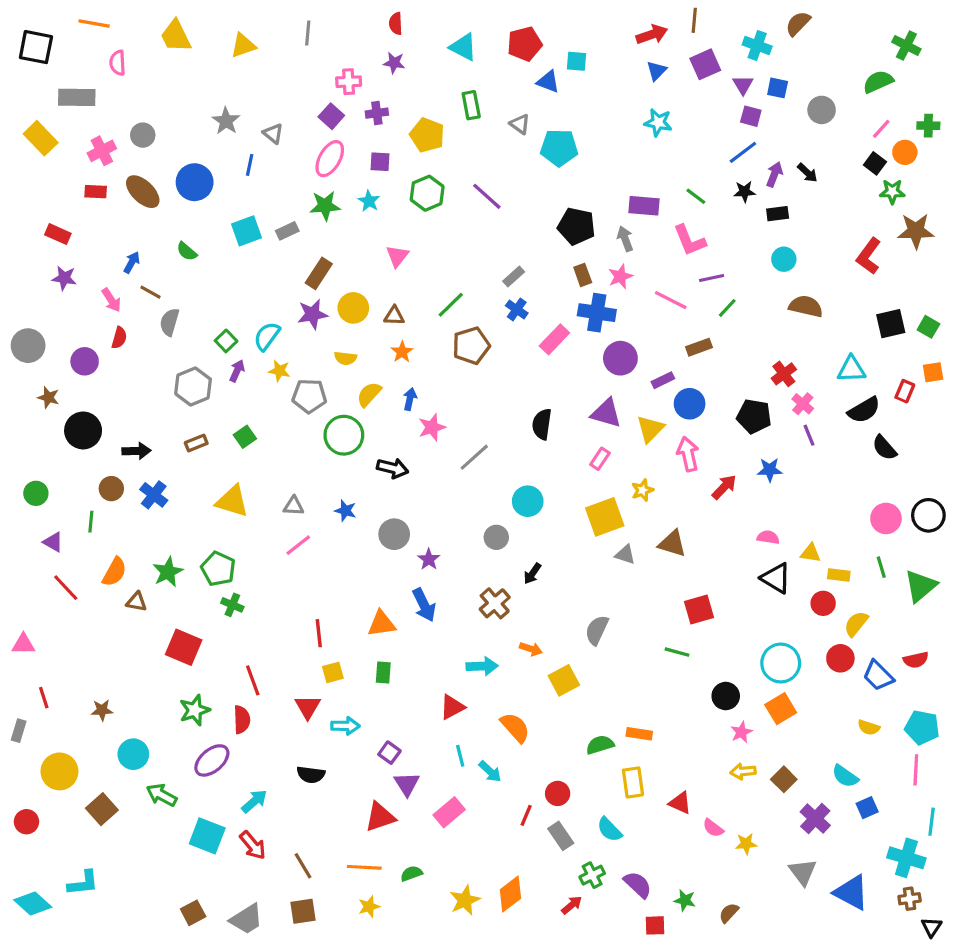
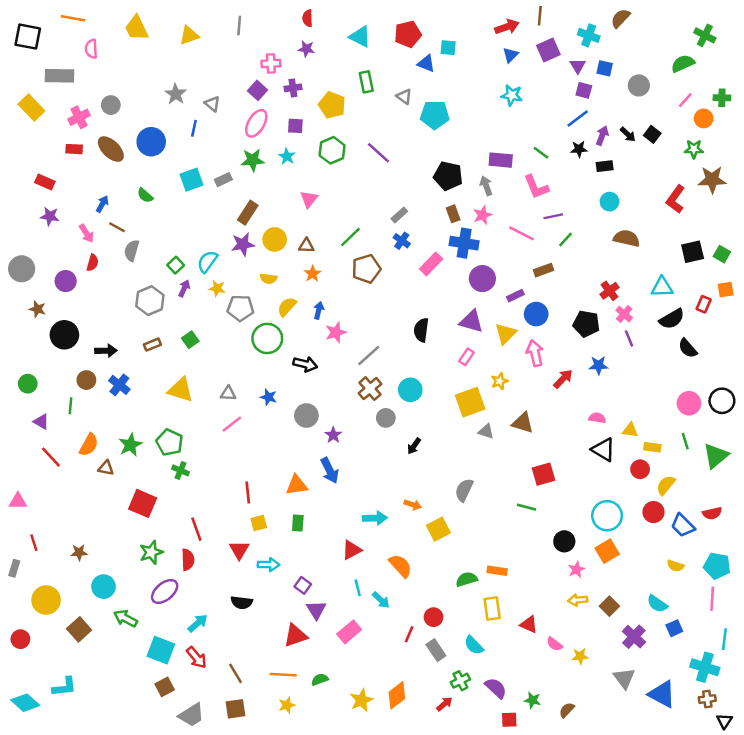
black square: (875, 163) -> (652, 134), moved
brown cross: (495, 603) -> (370, 389), moved
brown square: (193, 913) -> (165, 687), moved

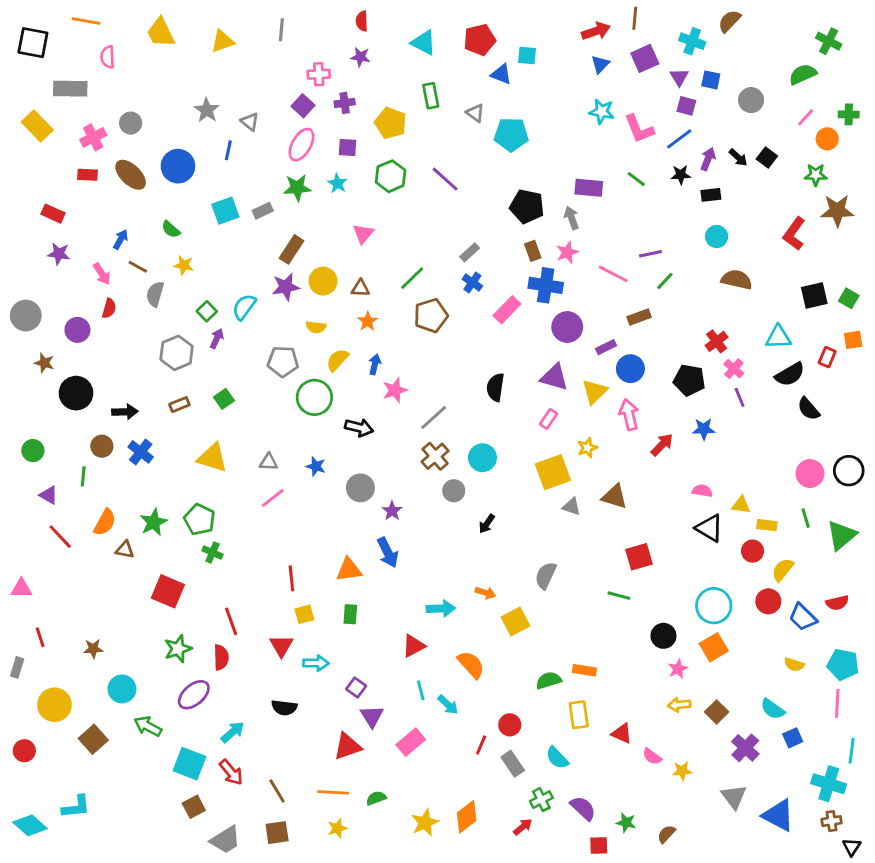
pink L-shape: (536, 187) -> (639, 129), moved
yellow star: (217, 288) -> (184, 265), moved

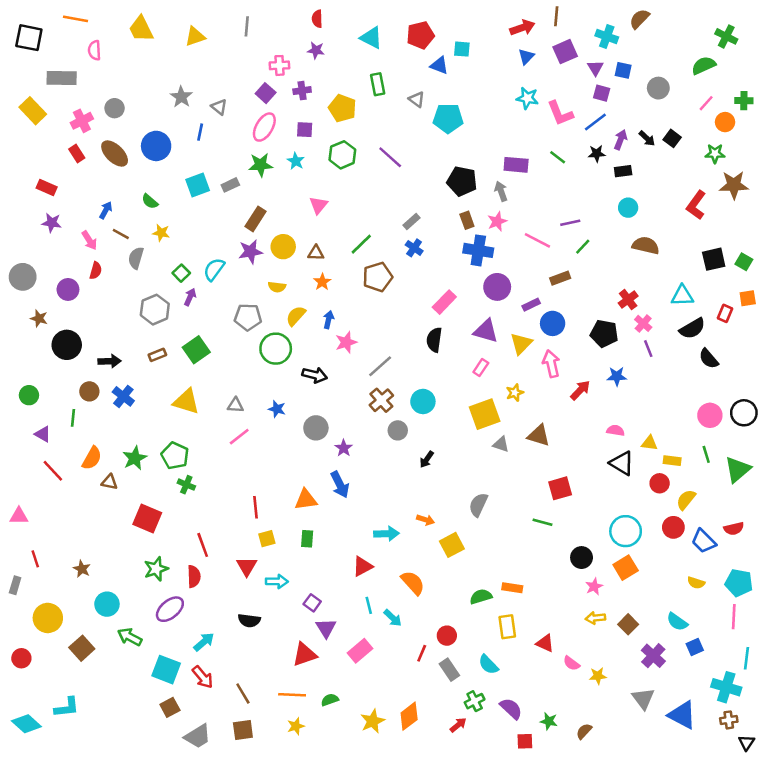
red rectangle: (88, 175) -> (77, 154), turned 54
pink rectangle: (507, 310) -> (444, 302), moved
green square: (224, 399) -> (196, 350), size x1.5
brown star: (93, 649) -> (82, 569), turned 30

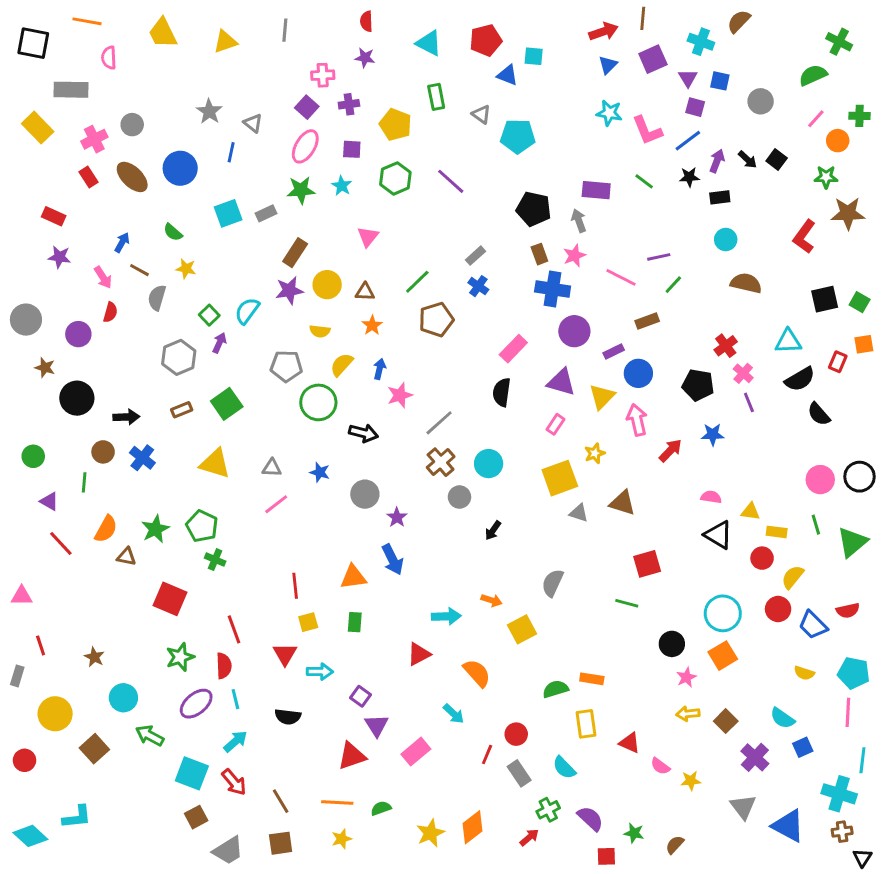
cyan line: (369, 605) -> (235, 699), moved

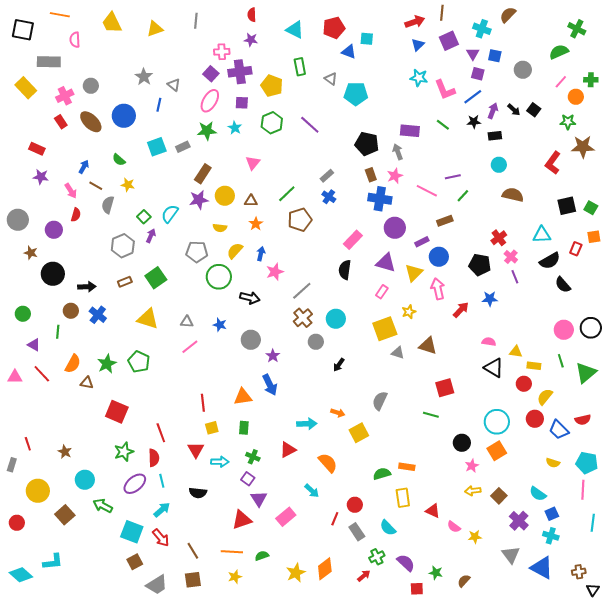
purple cross: (349, 104) -> (240, 72), size x1.6
green cross: (215, 560) -> (253, 457), moved
pink triangle: (22, 596) -> (15, 377), moved
cyan cross: (839, 794) -> (551, 536), moved, size x0.7

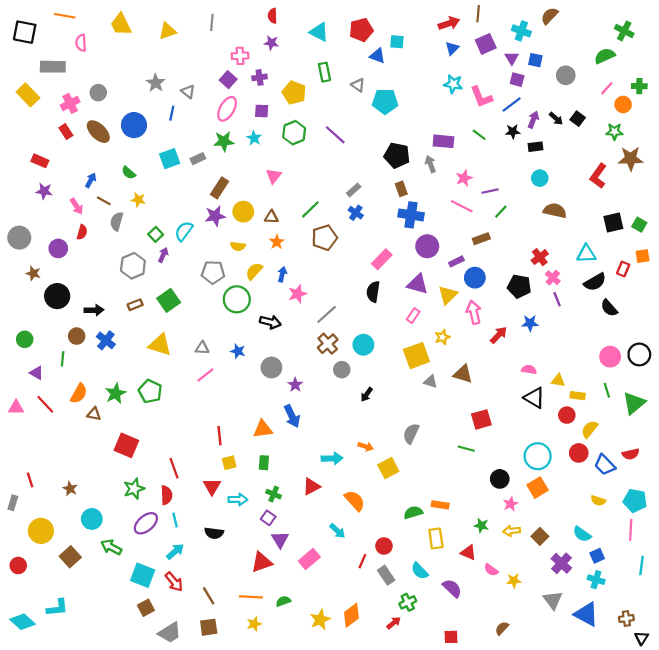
purple cross: (240, 72) -> (260, 77), size x0.6
pink star: (395, 176) -> (464, 178), moved
purple semicircle: (406, 563) -> (452, 588), moved
green star: (436, 573) -> (481, 525), moved

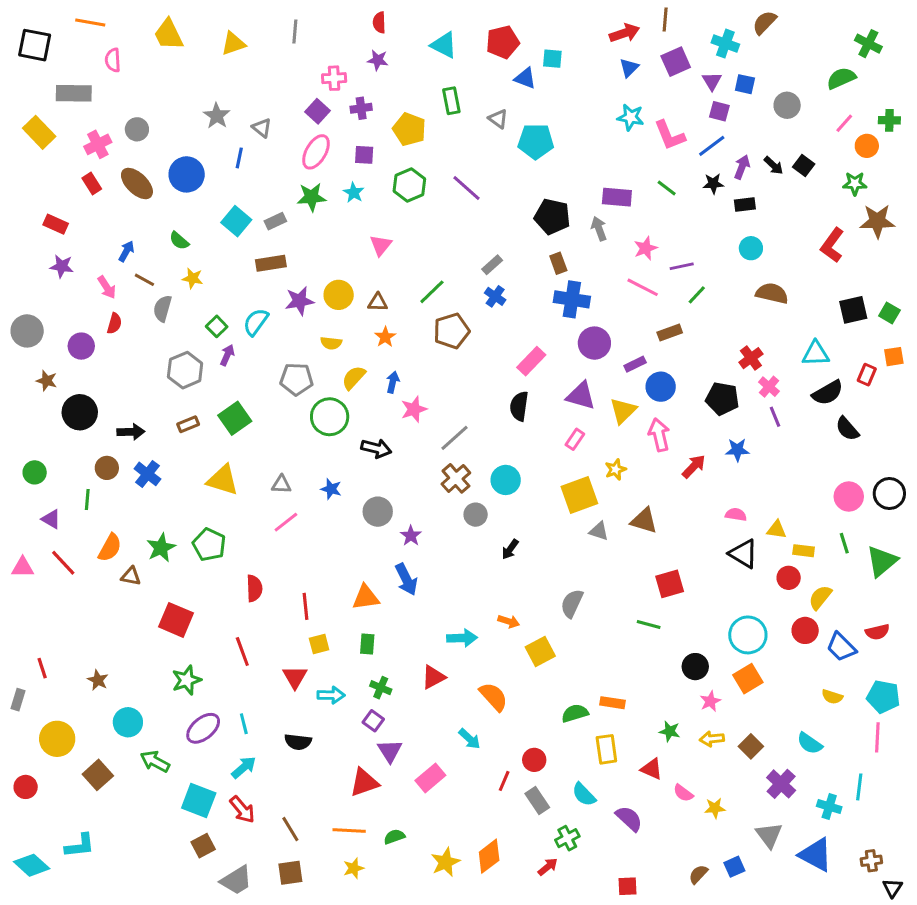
cyan square: (170, 159) -> (236, 221), turned -30
brown rectangle: (219, 188) -> (271, 263), moved, turned 48
red semicircle: (166, 495) -> (254, 588), moved
blue square: (597, 556) -> (734, 867), moved
cyan line: (641, 565) -> (859, 787), moved

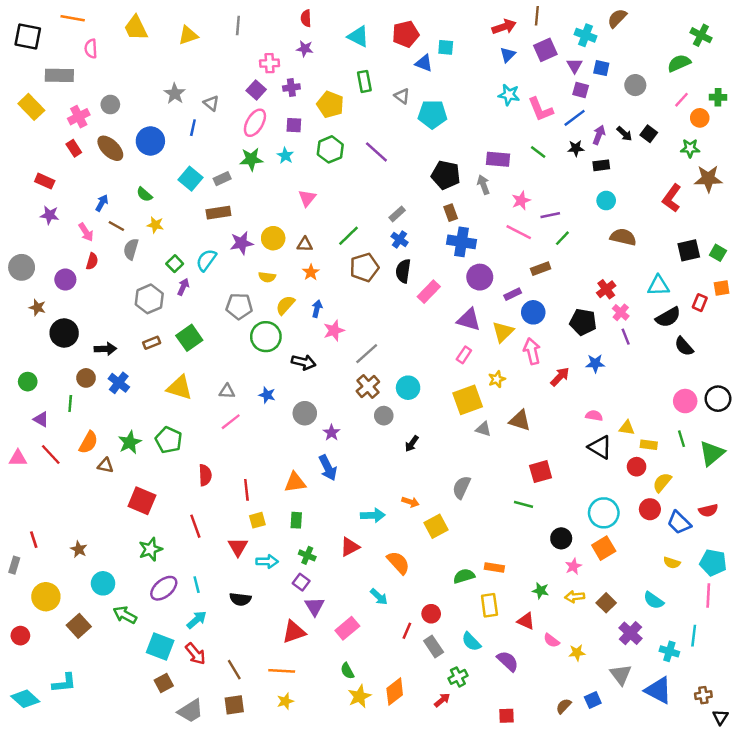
black semicircle: (519, 406) -> (403, 271), moved
green semicircle: (394, 837) -> (347, 671), moved, turned -98

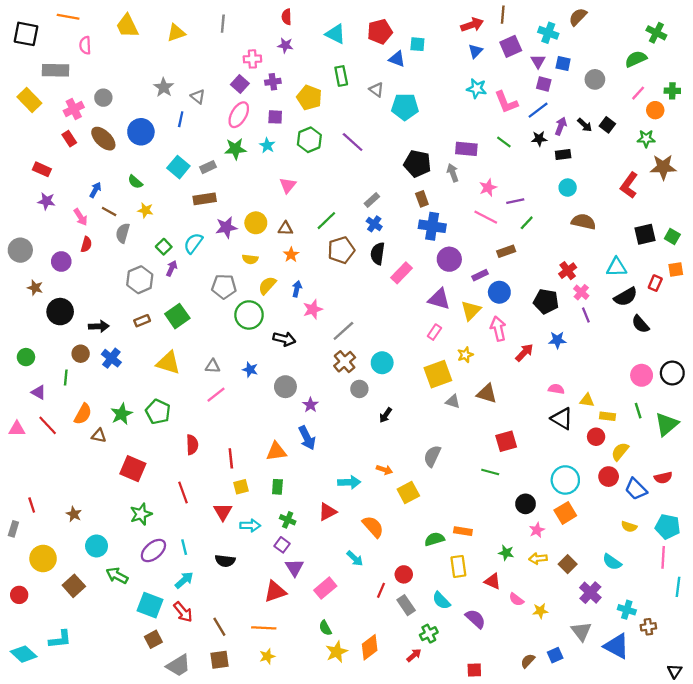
cyan line: (694, 636) -> (678, 587), moved
brown cross: (703, 695) -> (648, 627), moved

